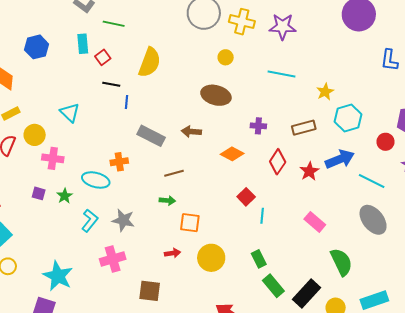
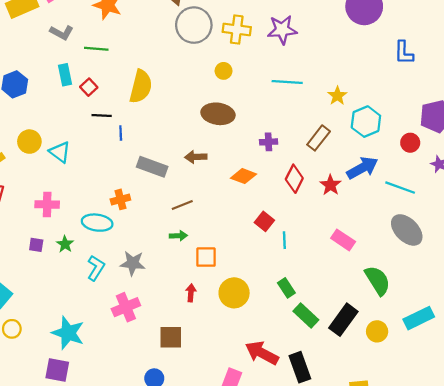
brown rectangle: (304, 128) -> (319, 138), turned -30
yellow circle: (35, 135) -> (29, 142), moved
red arrow: (172, 253) -> (191, 293), turned -70

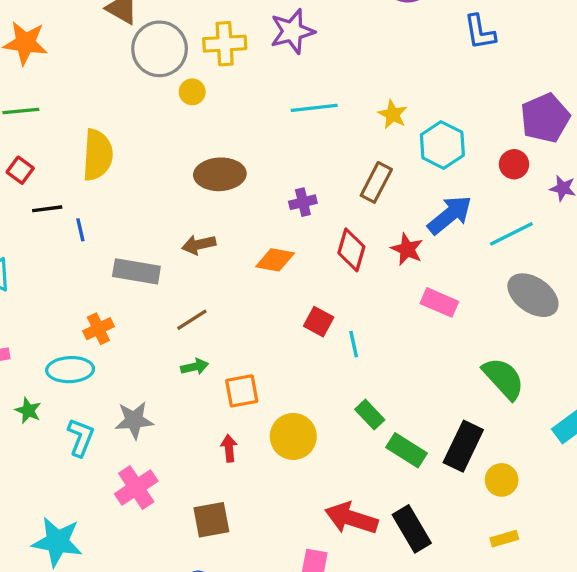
yellow circle: (224, 71) -> (192, 92), moved
cyan line: (400, 188) -> (511, 234), turned -36
pink rectangle: (343, 240) -> (439, 302), moved
yellow circle: (377, 331) -> (502, 480), moved

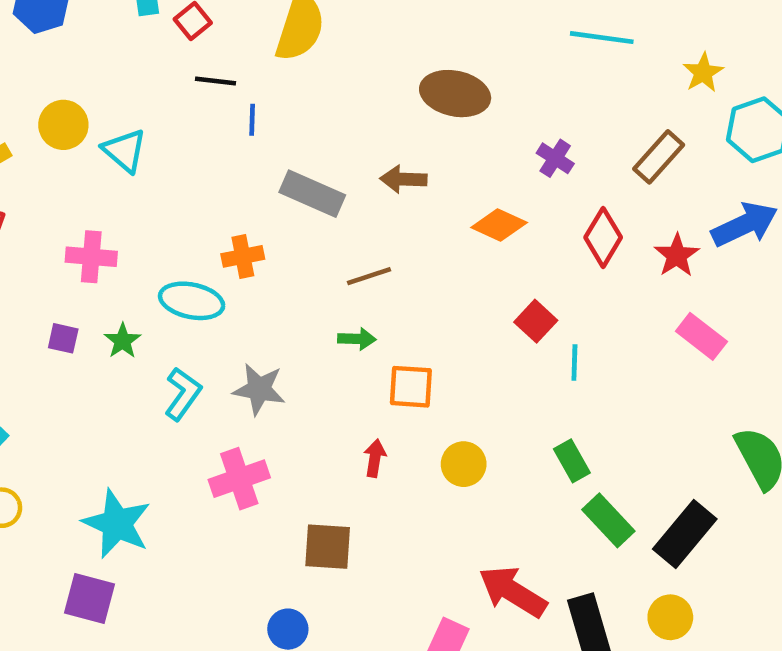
purple cross: (303, 202) -> (555, 158), turned 32
yellow circle: (293, 436) -> (464, 464), size x0.7
yellow circle: (502, 480) -> (670, 617), moved

